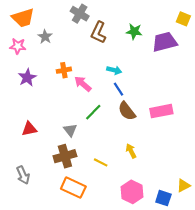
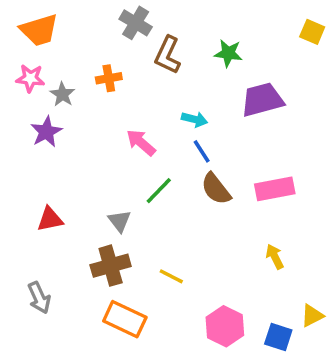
gray star: (45, 37) -> (62, 94), moved
purple trapezoid: (165, 42) -> (262, 100), moved
orange cross: (64, 70) -> (109, 78), moved
yellow arrow: (131, 151) -> (275, 257), moved

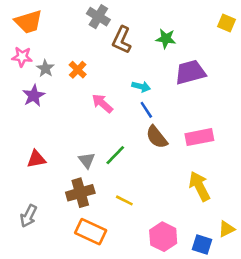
orange cross: (109, 78) -> (78, 70), moved, turned -36
green line: (159, 191) -> (115, 155), moved
yellow arrow: (275, 257) -> (199, 186), size x1.6
gray arrow: (39, 298) -> (28, 216), turned 50

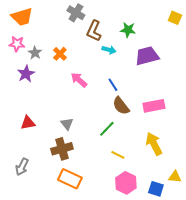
cyan arrow: (141, 87) -> (109, 50), moved
green line: (115, 155) -> (107, 129), moved
yellow line: (124, 200) -> (118, 155), moved
yellow triangle: (227, 229) -> (175, 177), turned 32

